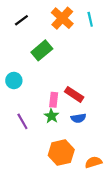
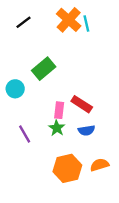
cyan line: (90, 19) -> (86, 23), moved
green rectangle: (42, 50) -> (44, 69), moved
orange semicircle: (93, 162) -> (100, 165), moved

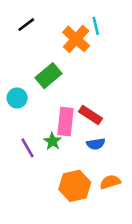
orange cross: (69, 20) -> (76, 39), moved
pink rectangle: (59, 110) -> (66, 122), size x1.5
green star: (57, 128) -> (52, 141), moved

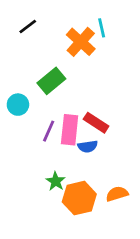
green star: (52, 141) -> (56, 181), moved
blue semicircle: (96, 144) -> (88, 146), moved
purple line: (28, 148) -> (49, 131), moved, turned 54

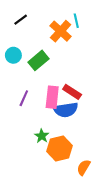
cyan circle: (18, 105) -> (13, 55), moved
purple line: (49, 131) -> (24, 98), moved
blue semicircle: (88, 146) -> (66, 110), size x1.6
orange semicircle: (117, 194) -> (84, 167), moved, turned -42

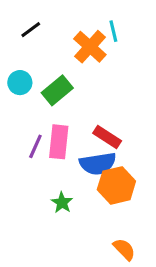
pink rectangle: (52, 97) -> (59, 142), moved
orange hexagon: (60, 149) -> (116, 185), moved
orange semicircle: (84, 167) -> (124, 249), turned 105

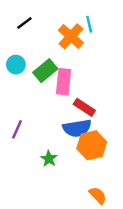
pink rectangle: (59, 142) -> (64, 82), moved
purple line: (35, 146) -> (17, 129), moved

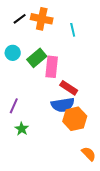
cyan line: (89, 24) -> (73, 30), moved
orange cross: (71, 36) -> (42, 19), moved, turned -30
green star: (49, 159) -> (22, 129), moved
orange semicircle: (98, 195) -> (89, 154), moved

